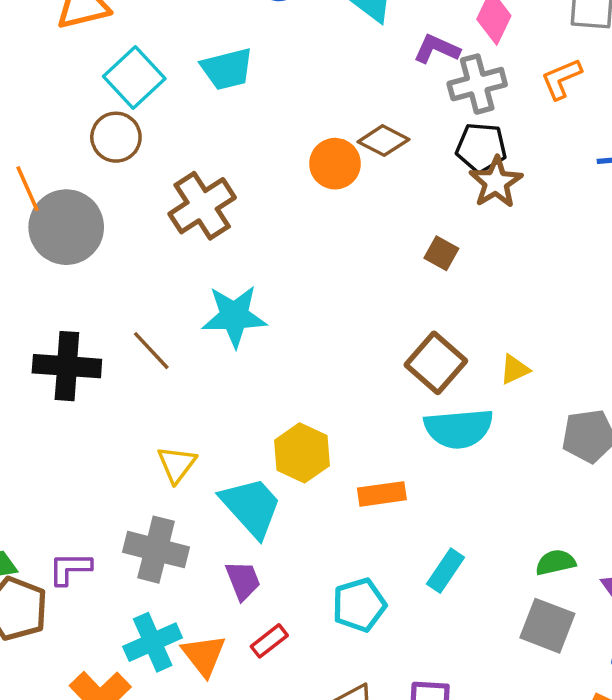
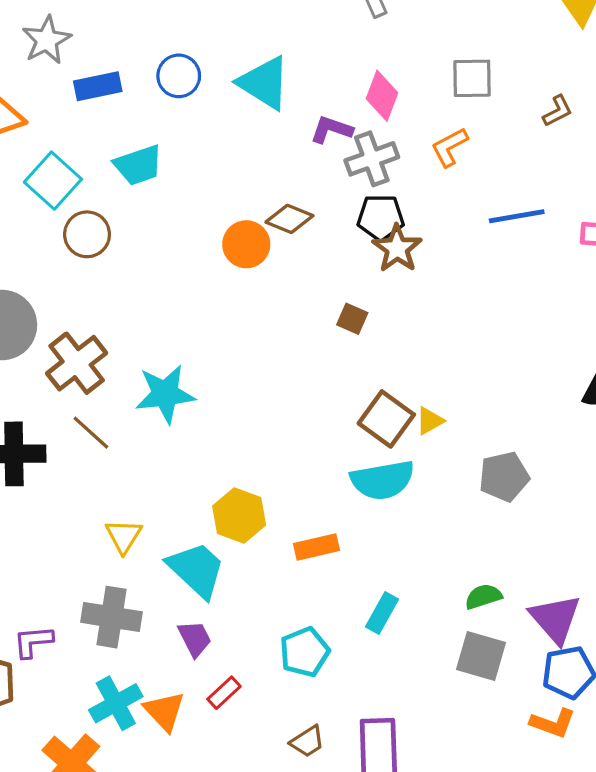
brown circle: (116, 137) -> (87, 234), moved
brown cross: (202, 206) -> (77, 363), moved
brown square: (436, 363) -> (386, 419), moved

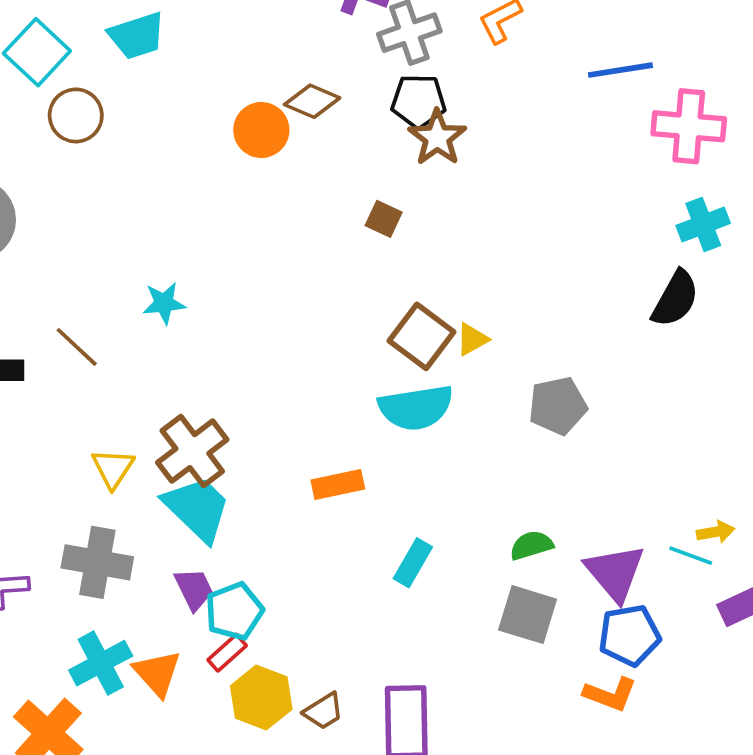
blue line: (517, 216) -> (620, 70), moved
brown cross: (77, 363) -> (192, 451), moved
cyan star: (165, 394) -> (164, 303), size x0.6
yellow hexagon: (239, 515) -> (261, 698), moved
cyan pentagon: (305, 652) -> (234, 611), moved

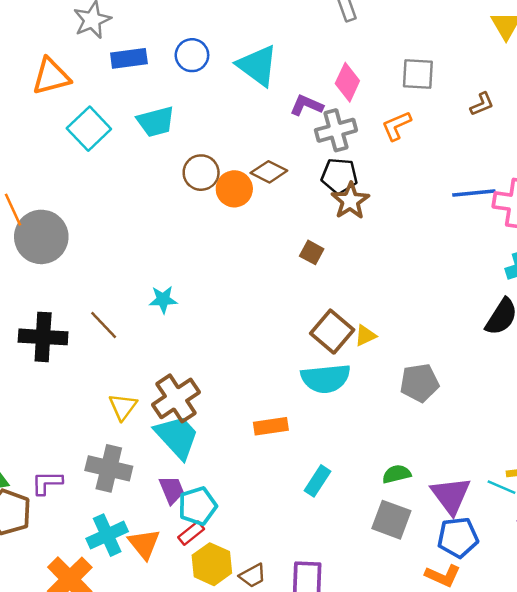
blue line: (620, 70) -> (474, 193), moved
brown circle: (76, 115) -> (201, 173), moved

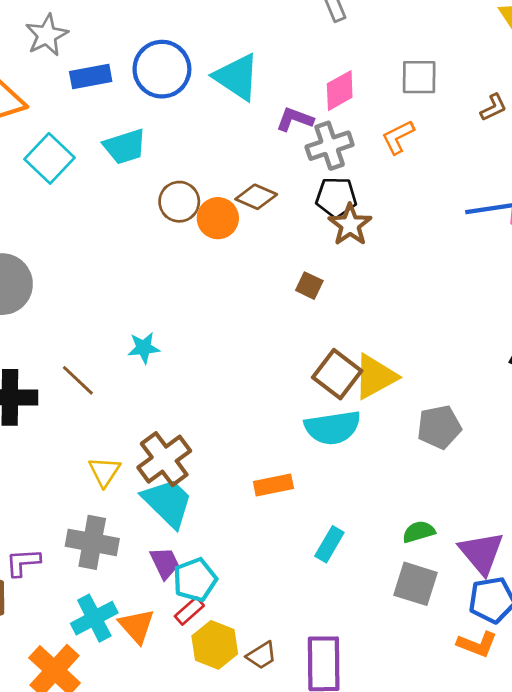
blue circle: (192, 55) -> (162, 69), size x1.5
pink diamond: (347, 82) -> (340, 91), turned 39
yellow triangle: (365, 336) -> (375, 377), size x1.8

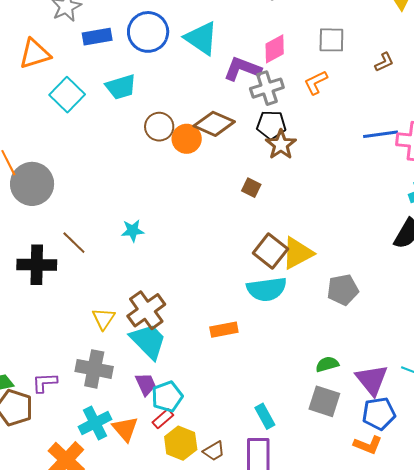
purple L-shape: (295, 119) -> (242, 69), size x1.4
brown diamond: (256, 197) -> (214, 124), size x1.4
brown line: (78, 380) -> (74, 243), moved
cyan rectangle: (329, 544) -> (265, 416), moved, turned -60

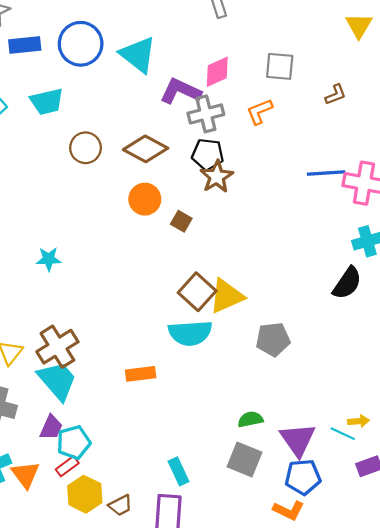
orange circle: (187, 139) -> (145, 199), moved
purple trapezoid: (146, 384) -> (51, 427), turned 45

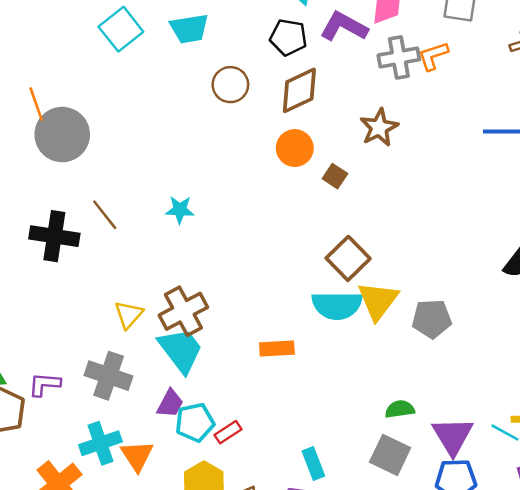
gray cross: (206, 114) -> (399, 57), moved
brown diamond: (146, 149) -> (299, 90), turned -57
black pentagon: (208, 154) -> (288, 37), moved
yellow triangle: (227, 296) -> (378, 301), moved, turned -33
red rectangle: (67, 466) -> (228, 432), moved

